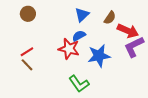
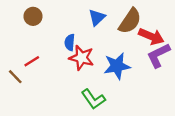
brown semicircle: (110, 18) -> (130, 21), size x1.6
blue semicircle: (79, 36) -> (70, 42), moved, turned -56
brown line: (27, 65) -> (15, 77), moved

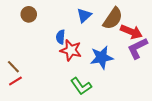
red line: (32, 61) -> (15, 81), moved

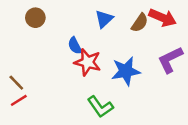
brown semicircle: (113, 18) -> (140, 23), size x0.7
red arrow: (131, 32) -> (163, 18), moved
blue semicircle: (61, 37) -> (75, 46), turned -32

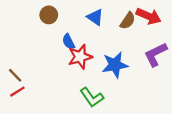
brown circle: (35, 18) -> (49, 15), moved
blue triangle: (104, 19) -> (95, 17), turned -42
red star: (88, 62) -> (80, 57), turned -30

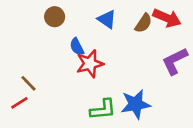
blue star: (115, 65) -> (136, 104), moved
brown line: (15, 75) -> (28, 83), moved
green L-shape: (92, 97) -> (103, 109), turned -60

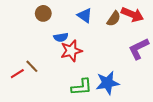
blue semicircle: (77, 47) -> (61, 37), turned -72
brown line: (28, 83) -> (32, 66), moved
red line: (19, 103) -> (17, 74), moved

